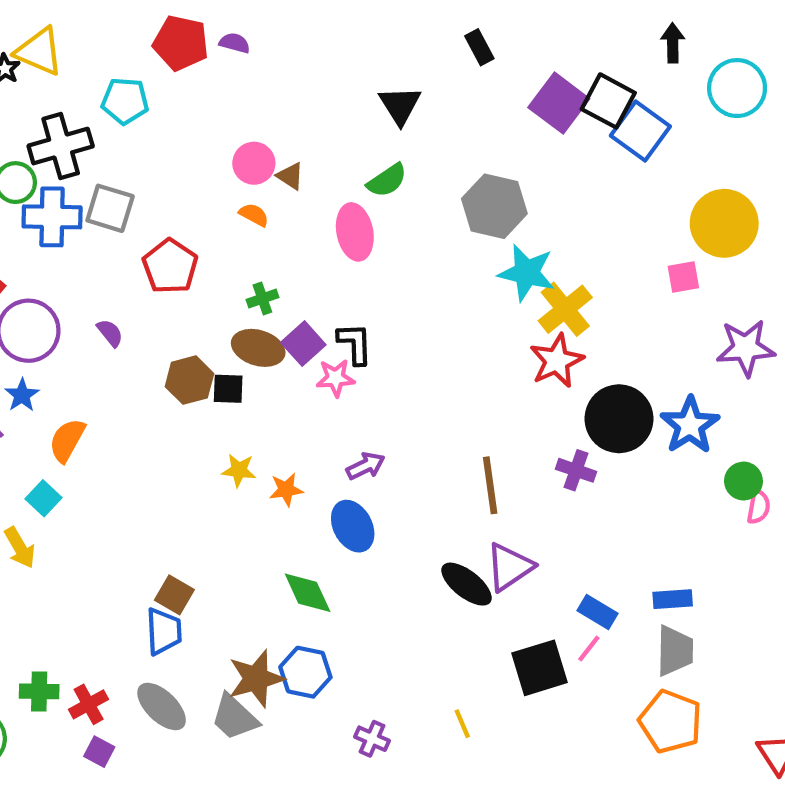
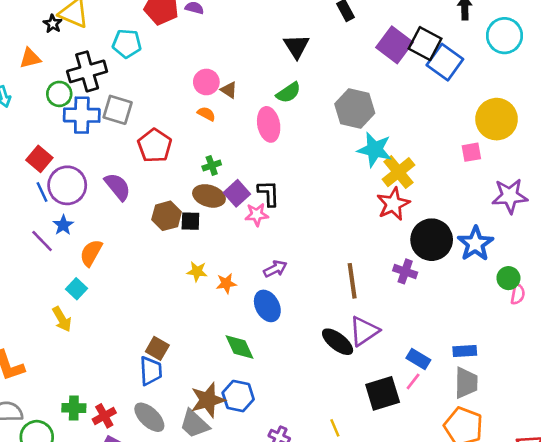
purple semicircle: (110, 333) -> (118, 187), size x1.6

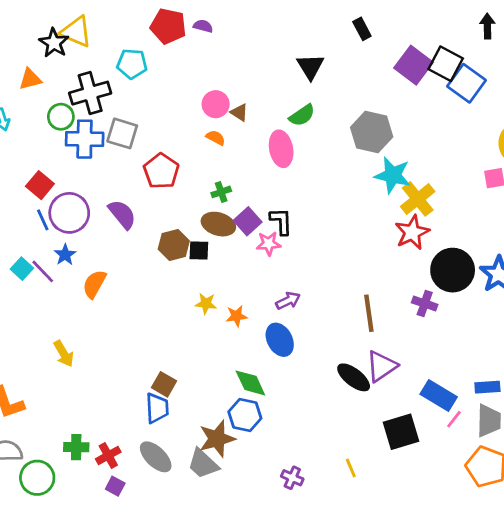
black star: (53, 24) -> (54, 43), size x1.5
cyan square: (76, 289) -> (22, 269), moved
blue rectangle: (418, 359) -> (439, 396), size x1.4
pink line: (413, 381) -> (454, 419), moved
blue hexagon: (238, 396) -> (245, 415), moved

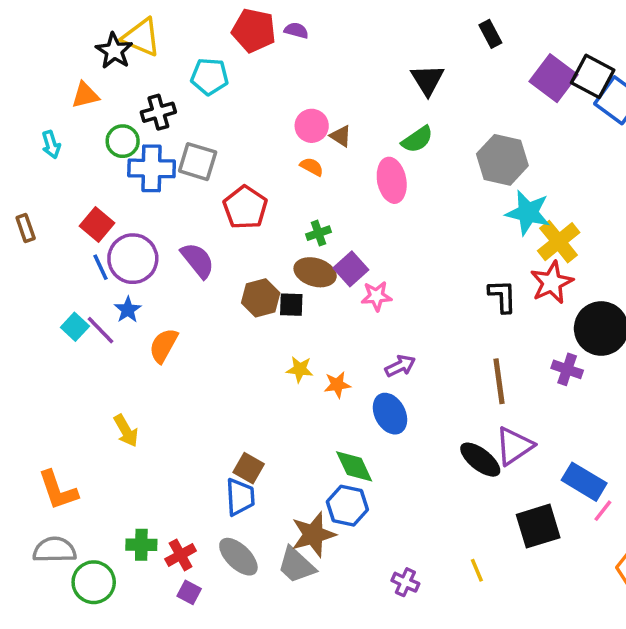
black cross: (90, 93) -> (158, 112), size x0.7
black L-shape: (281, 221) -> (502, 296), moved

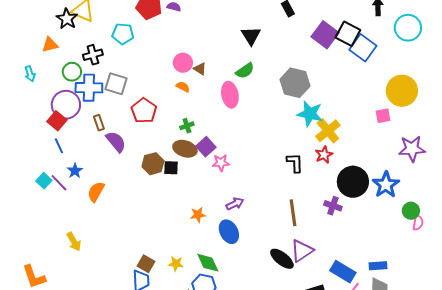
brown rectangle: (26, 228) -> (99, 123), moved
purple circle: (133, 259) -> (66, 105), moved
red star: (552, 282) -> (324, 155), size x0.7
yellow star: (300, 369) -> (176, 264), moved

